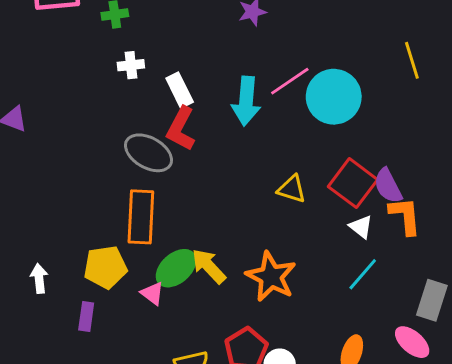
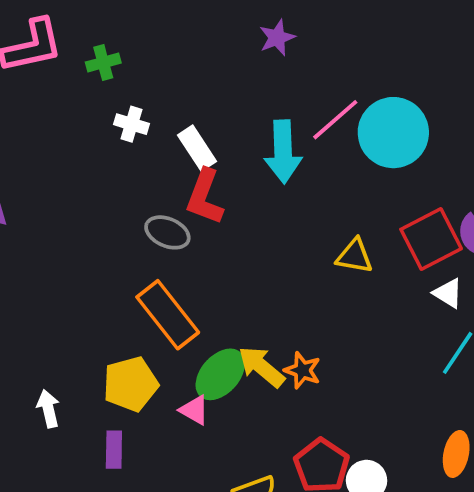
white cross: (131, 65) -> (132, 124), turned 30
gray ellipse: (148, 153) -> (167, 232), size x0.7
red square: (353, 183) -> (431, 239), turned 33
orange rectangle: (141, 217) -> (168, 315), turned -34
orange star: (271, 277) -> (303, 370), moved, size x0.6

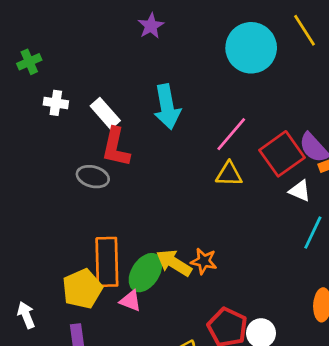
pink line: (335, 120) -> (231, 134), moved
cyan circle: (393, 133) -> (251, 48), moved
orange rectangle: (168, 315) -> (107, 262), moved, turned 45

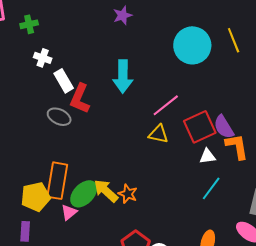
white rectangle: (105, 113) -> (64, 81), moved
white triangle: (300, 191) -> (207, 156), turned -42
pink triangle: (130, 301) -> (69, 212), turned 48

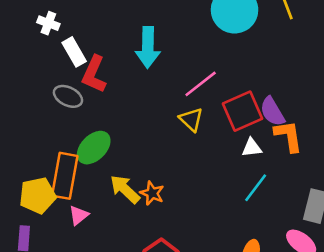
yellow triangle: (158, 134) -> (191, 119), turned 30
green ellipse: (84, 194) -> (94, 148), moved

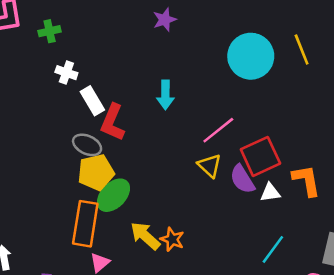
cyan arrow: (148, 47) -> (165, 95), size x0.7
purple semicircle: (272, 112) -> (242, 179), moved
cyan line: (256, 188) -> (273, 249), moved
yellow pentagon: (38, 195) -> (96, 172), moved

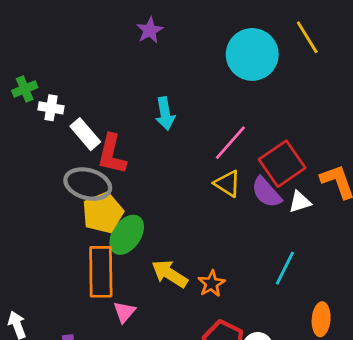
green cross: (50, 31) -> (25, 89), moved
gray ellipse: (87, 145) -> (88, 184), size x1.4
orange star: (172, 239) -> (211, 284), moved, turned 30
cyan line: (273, 249) -> (285, 268), moved

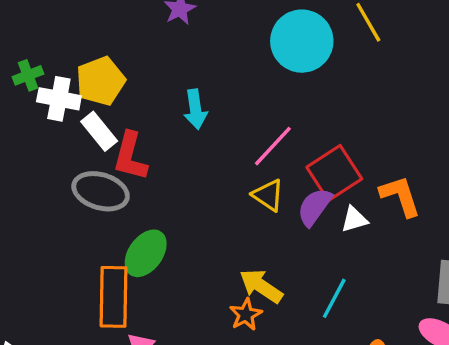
white cross: (51, 108) -> (59, 99), size x1.4
purple semicircle: (266, 192) -> (315, 207), turned 76
yellow pentagon: (103, 213) -> (100, 81), moved
yellow arrow: (170, 274) -> (261, 286), moved

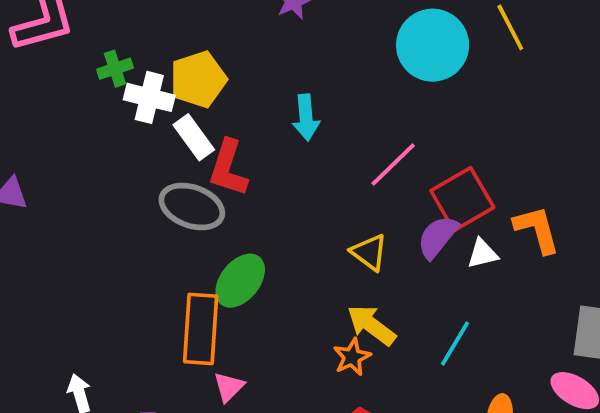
yellow triangle: (268, 195) -> (369, 252), moved

